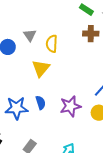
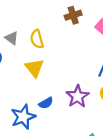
blue semicircle: (41, 103) -> (46, 103), turned 96

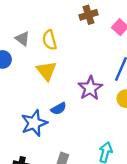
purple star: (78, 96) -> (90, 88), moved

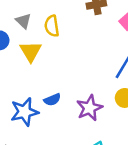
yellow triangle: (46, 71) -> (31, 51), moved
purple star: (90, 88) -> (89, 108), moved

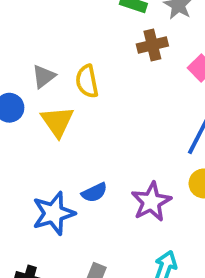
gray triangle: (23, 21) -> (44, 76), turned 42

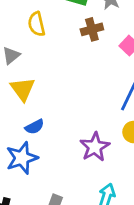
yellow semicircle: (87, 81) -> (36, 24), moved
blue semicircle: (94, 192) -> (35, 127), moved

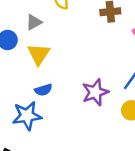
purple star: (95, 147) -> (95, 92), moved

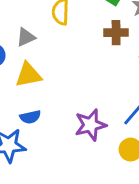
yellow triangle: (39, 54) -> (28, 75), turned 40

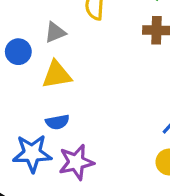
purple star: (90, 125) -> (76, 162), moved

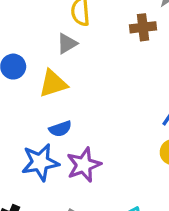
gray triangle: (55, 32) -> (67, 43), moved

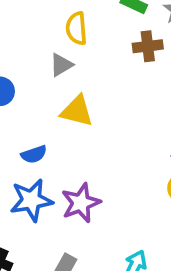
yellow triangle: (53, 84) -> (77, 111), moved, turned 32
blue semicircle: (60, 129) -> (34, 154), moved

